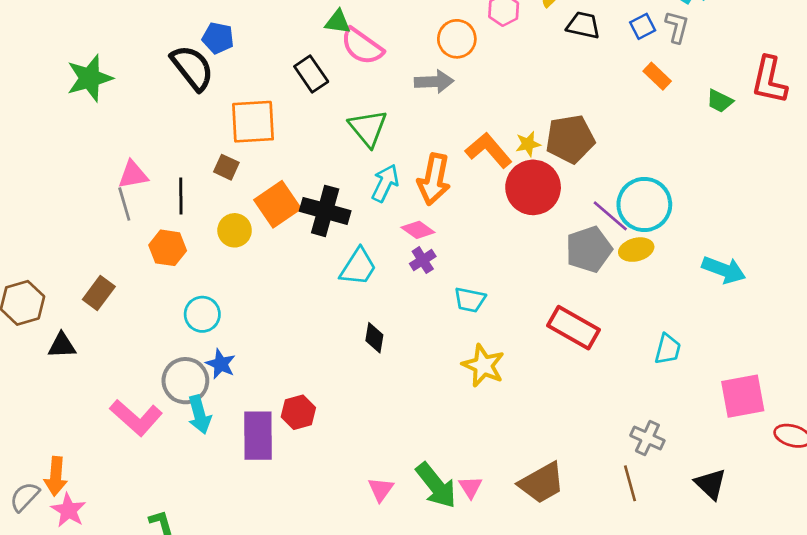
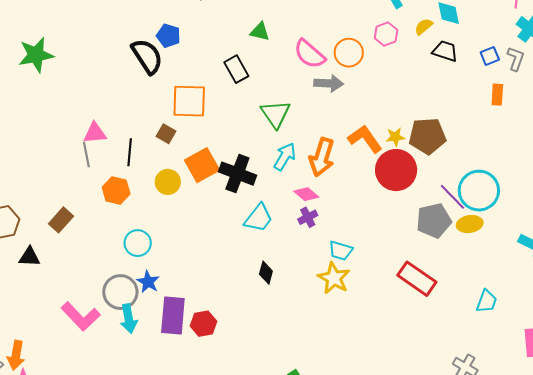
pink semicircle: (362, 46) -> (310, 54), moved
orange rectangle: (657, 76) -> (497, 95), turned 45
green star: (90, 78) -> (36, 55), moved
yellow star: (483, 365) -> (334, 278), moved
purple rectangle: (258, 436) -> (173, 316), moved

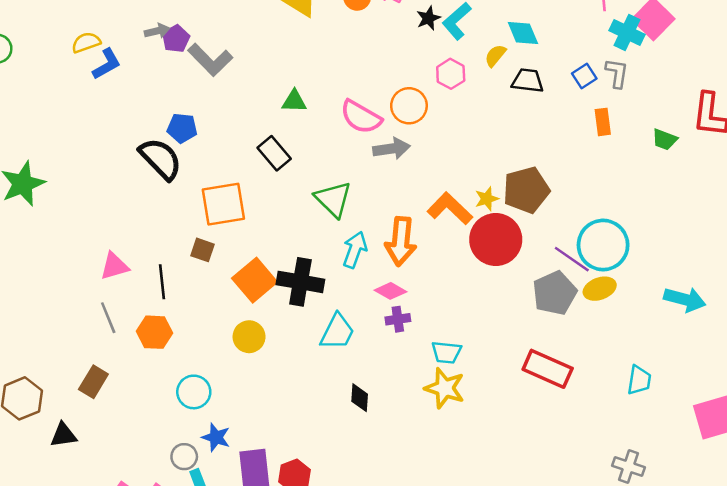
gray line: (86, 154) -> (108, 318), moved
yellow circle: (168, 182) -> (249, 337), moved
purple cross: (308, 217) -> (398, 319), turned 30
gray circle: (120, 292) -> (184, 457), size x0.6

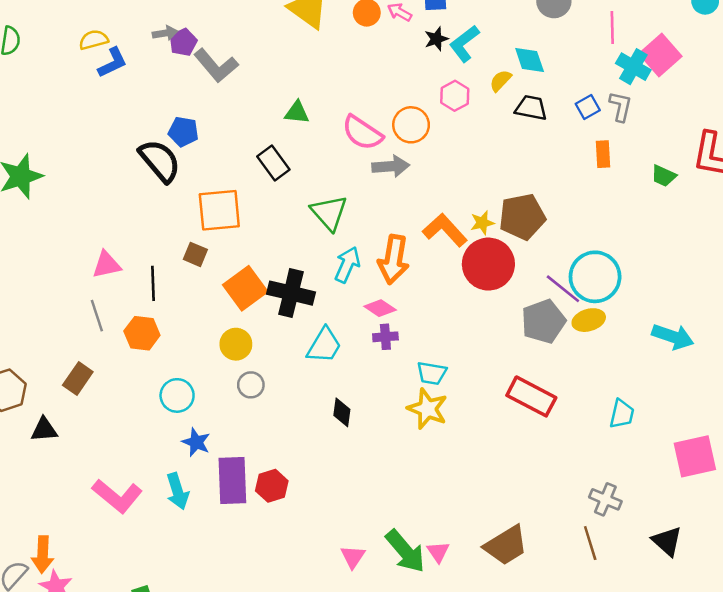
gray circle: (184, 457) -> (251, 385), moved

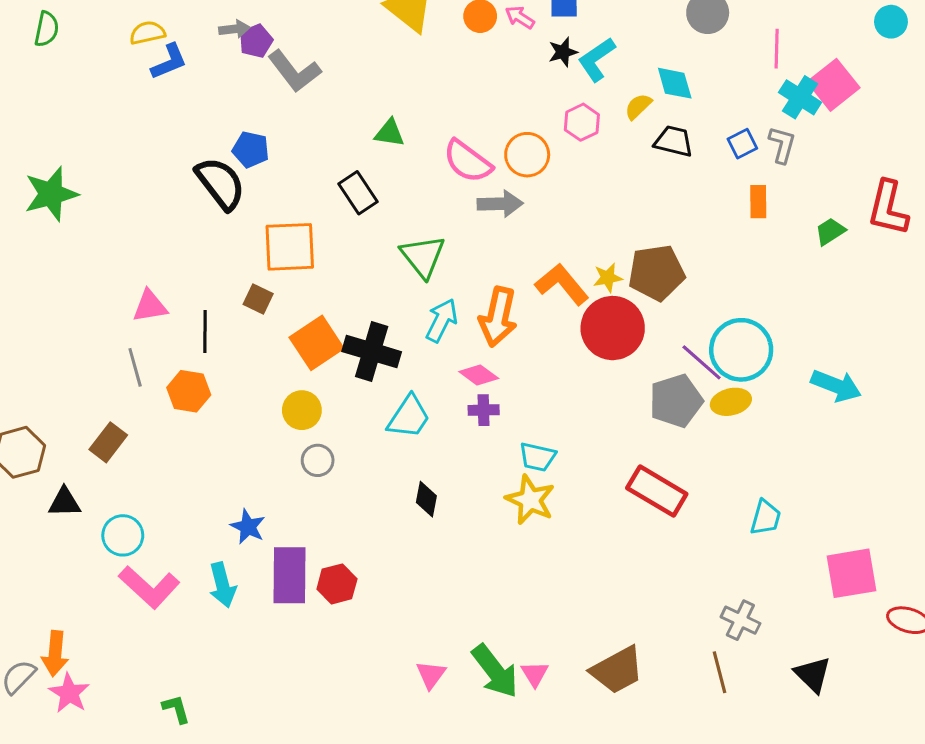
green trapezoid: (664, 176) -> (830, 231), turned 120
cyan arrow: (673, 337) -> (836, 386), moved
cyan circle: (177, 395) -> (123, 535), moved

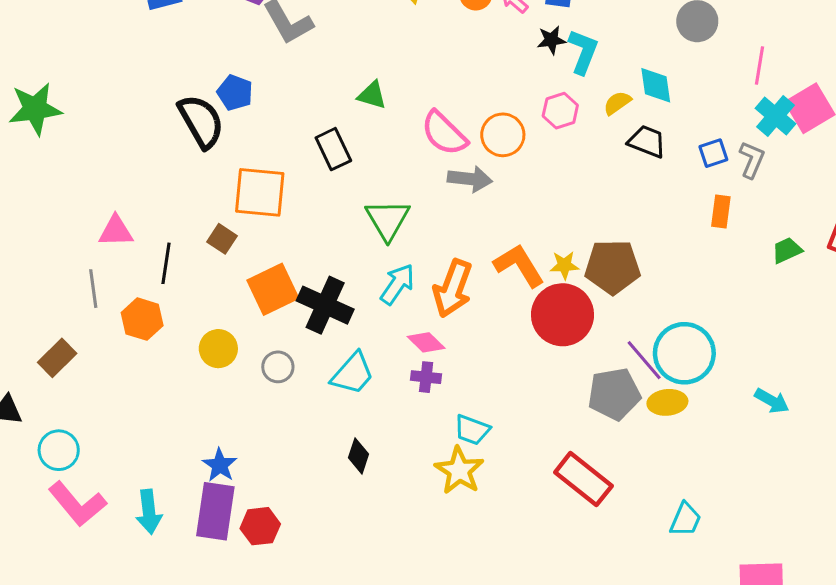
cyan L-shape: (597, 59) -> (583, 52), turned 138
cyan arrow: (836, 386) -> (772, 401), size x0.7
yellow circle: (302, 410) -> (218, 349), moved
gray circle: (318, 460) -> (278, 367), moved
blue star: (248, 527) -> (220, 465), moved

